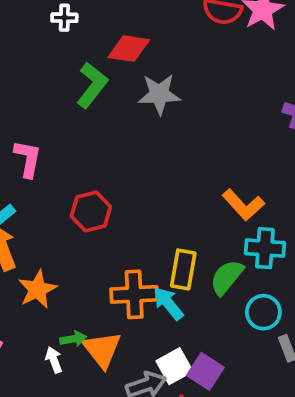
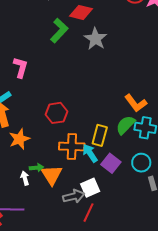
gray star: (159, 94) -> (95, 39), turned 30
red hexagon: (91, 211) -> (56, 113), moved
green semicircle: (227, 277) -> (125, 125), moved
purple square: (205, 371) -> (111, 163), moved

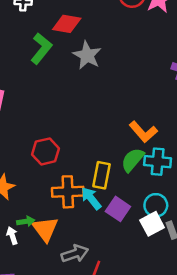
white square: (90, 188) -> (152, 224), moved

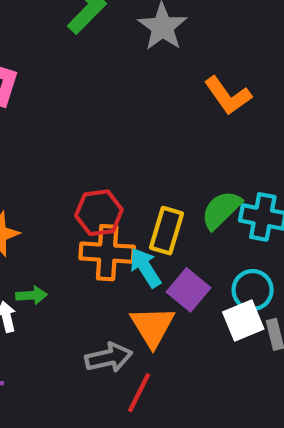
orange L-shape: (143, 132) -> (228, 96), moved
red hexagon: (46, 151) -> (99, 213), moved
orange triangle: (45, 229) -> (152, 326), moved

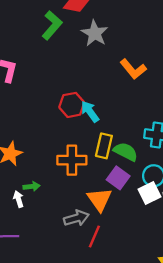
green semicircle: (221, 210) -> (126, 152), moved, turned 75
red hexagon: (99, 213) -> (72, 105), moved
cyan arrow: (145, 268) -> (90, 112), moved

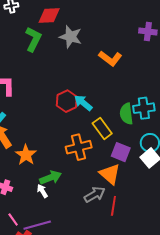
yellow rectangle: (104, 146) -> (102, 128), turned -35
green semicircle: (126, 152) -> (126, 114), moved, turned -110
green arrow: (32, 186) -> (51, 178), size x1.5

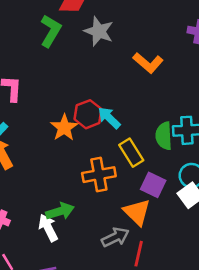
orange star: (26, 155) -> (64, 128), moved
white arrow: (42, 191) -> (48, 228), size x1.5

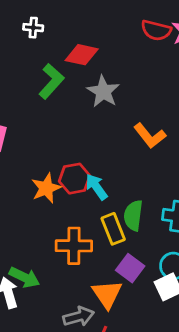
green semicircle: (164, 136) -> (133, 215), moved
green arrow: (60, 211) -> (24, 277), turned 32

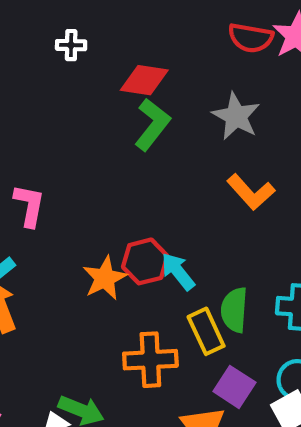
green L-shape: (51, 81) -> (152, 124), moved
gray star: (103, 92) -> (236, 116), moved

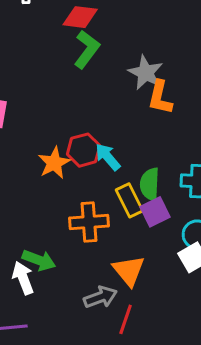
gray star: (236, 116) -> (146, 73), moved
orange L-shape: (251, 192) -> (160, 97), turned 56
purple square: (234, 387) -> (155, 212), moved, turned 32

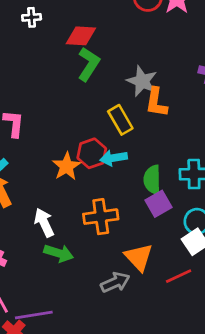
cyan arrow: (108, 157) -> (114, 158), turned -55
yellow rectangle: (129, 200) -> (120, 120), moved
white arrow: (23, 278) -> (44, 223), moved
red line: (126, 319) -> (179, 276), moved, turned 50

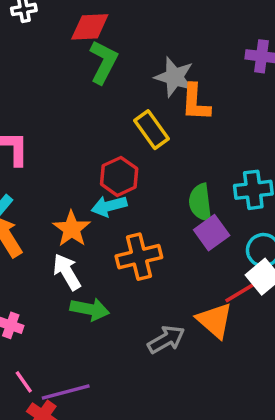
cyan arrow: (114, 158) -> (109, 206), moved
orange star: (67, 166) -> (72, 229), moved
orange triangle: (139, 257) -> (215, 320), moved
red line: (179, 276) -> (241, 292), moved

